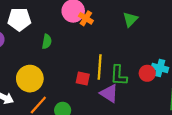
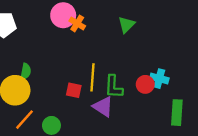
green semicircle: (47, 42) -> (26, 71), moved

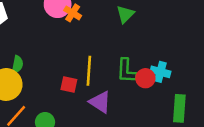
green L-shape: (114, 87) -> (127, 71), moved

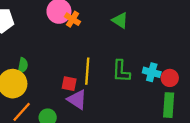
green triangle: (125, 14) -> (120, 20), turned -42
red circle: (145, 78) -> (170, 78), moved
purple triangle: (100, 102) -> (77, 99), moved

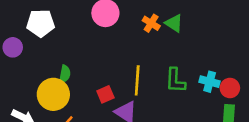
orange cross: (73, 19) -> (151, 23), moved
red square: (69, 84) -> (105, 94), moved, turned -35

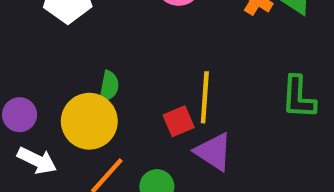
purple circle: (13, 47) -> (20, 115), moved
yellow line: (137, 80) -> (205, 97), moved

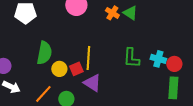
green semicircle: (109, 86) -> (44, 53), size x1.6
yellow circle: (89, 121) -> (59, 69), moved, size x0.6

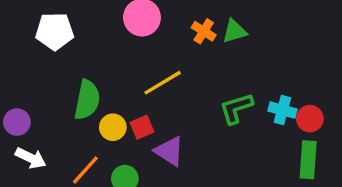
green triangle: (130, 13) -> (234, 31), turned -49
yellow line: (88, 58) -> (163, 83), moved, turned 55
green L-shape: (131, 58) -> (236, 108), turned 70

